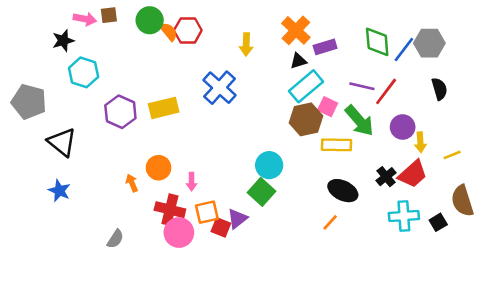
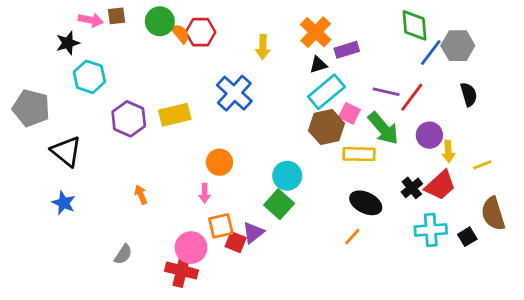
green diamond: (377, 42) -> (415, 25), moved
orange circle: (159, 168) -> (219, 162), moved
red cross: (170, 210) -> (182, 271), moved

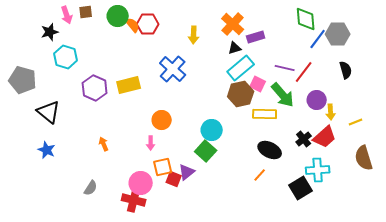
pink arrow: (91, 20) -> (67, 15), turned 60
black square: (467, 237) -> (301, 188), moved, size x1.6

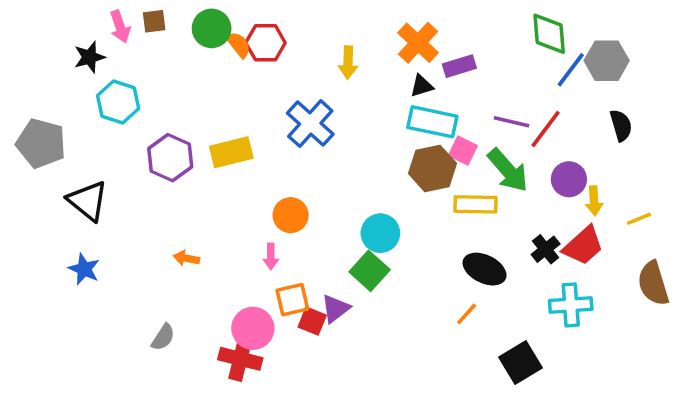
cyan rectangle: (241, 68) -> (432, 122), turned 52
orange arrow: (104, 144) -> (186, 258), turned -56
black square: (301, 188) -> (520, 362), moved

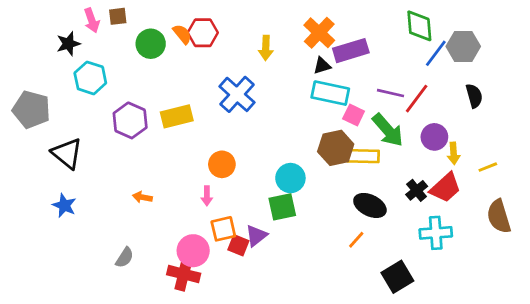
green circle: (212, 28) -> (151, 44), moved
purple rectangle: (459, 66) -> (351, 51), size x1.4
brown hexagon: (432, 168) -> (336, 148), moved
green square: (370, 271) -> (282, 207), turned 36

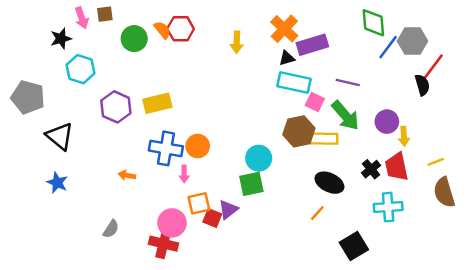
blue cross: (237, 94) -> (166, 148), moved, turned -32
red line: (417, 99) -> (433, 67), moved
yellow line: (488, 167) -> (436, 162), moved
red trapezoid: (445, 188) -> (397, 167), turned 120

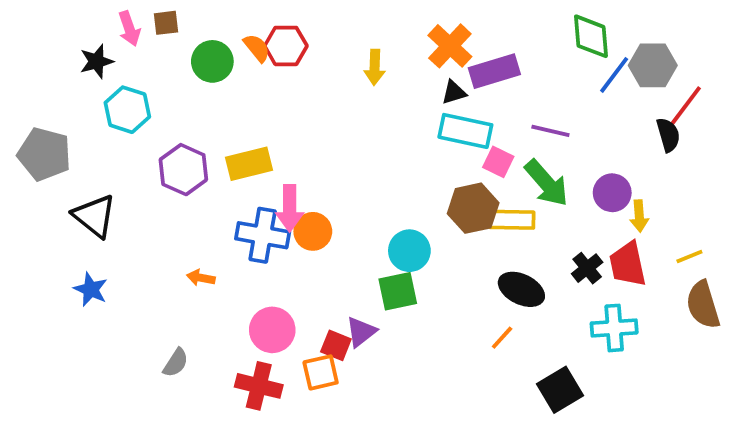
pink arrow: (184, 174) -> (290, 208), moved, size x1.6
orange square: (199, 203) -> (321, 372), moved
pink circle: (172, 223) -> (272, 330), moved

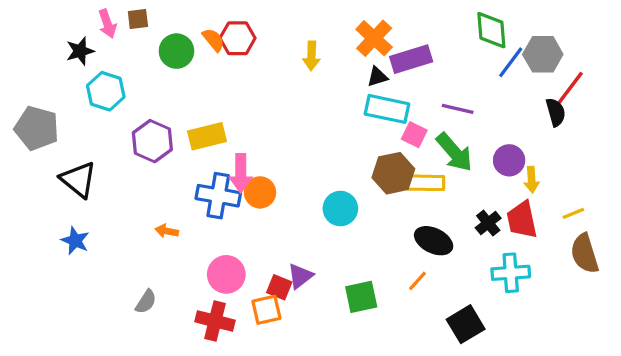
green square: (398, 291) -> (361, 297), moved

